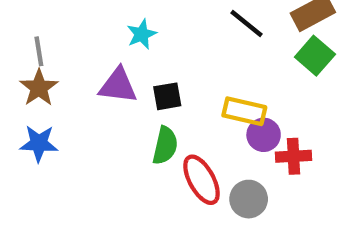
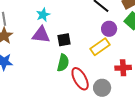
cyan star: (142, 34) -> (43, 15), moved
yellow rectangle: (244, 111) -> (100, 47), turned -48
purple circle: (264, 135) -> (109, 29), moved

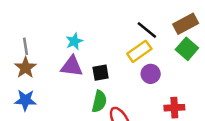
purple circle: (109, 29) -> (151, 74), moved
yellow rectangle: (100, 47) -> (139, 51), moved

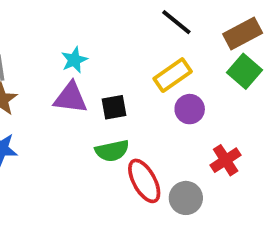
black line: (147, 30) -> (176, 22), moved
green semicircle: (99, 101) -> (112, 151), turned 65
red cross: (174, 108) -> (226, 160), turned -30

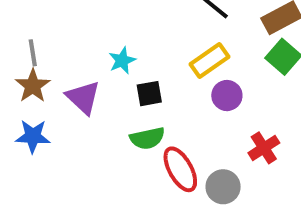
cyan star: (74, 60) -> (122, 61), moved
purple triangle: (70, 98) -> (83, 97), moved, turned 36

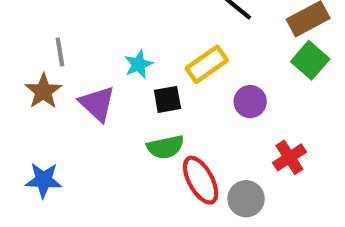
gray line: (33, 53) -> (60, 52), moved
yellow rectangle: (209, 61) -> (207, 64), moved
blue star: (33, 136) -> (43, 180), moved

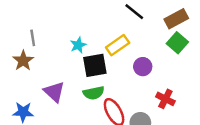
black square: (167, 99) -> (95, 65), size x1.5
purple triangle: (97, 104) -> (54, 92), moved
red cross: (289, 157) -> (165, 99), turned -30

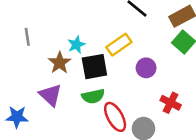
brown star: (23, 61) -> (60, 63), moved

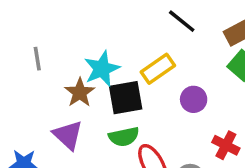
cyan star: (76, 45) -> (102, 69), size x1.5

